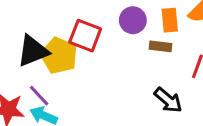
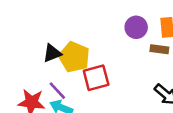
red square: (85, 36) -> (96, 78), moved, turned -36
black triangle: (33, 51) -> (52, 53), size x0.7

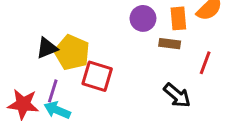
red square: (96, 78) -> (97, 76), turned 32
purple line: (57, 91) -> (53, 91), turned 60

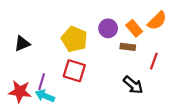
orange rectangle: (178, 18) -> (134, 28), turned -35
black triangle: (47, 48) -> (22, 44), moved
yellow pentagon: (72, 52) -> (74, 39), moved

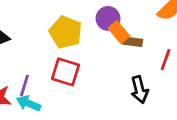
orange rectangle: (134, 28) -> (119, 32), moved
black arrow: (133, 85) -> (140, 90), turned 36

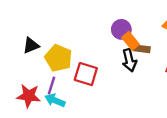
yellow pentagon: (66, 32) -> (58, 58), moved
black arrow: (140, 90) -> (129, 60), moved

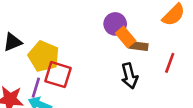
black arrow: (129, 60) -> (129, 76), moved
red square: (86, 74) -> (58, 75), moved

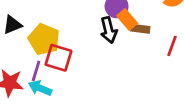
black arrow: (129, 76) -> (109, 30), moved

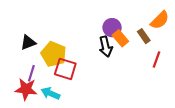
brown rectangle: (140, 29) -> (144, 36), moved, turned 48
purple line: (36, 71) -> (31, 73), moved

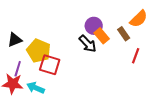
black arrow: (106, 47) -> (88, 44), turned -30

